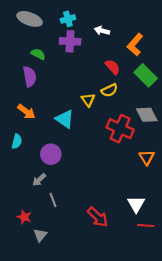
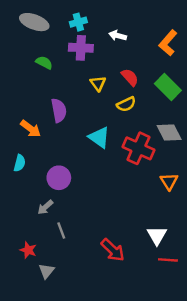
orange L-shape: (135, 45) -> (168, 43), moved
purple semicircle: (30, 76) -> (59, 110), moved
yellow triangle: (88, 100) -> (98, 83), moved
cyan triangle: (65, 119) -> (99, 137), moved

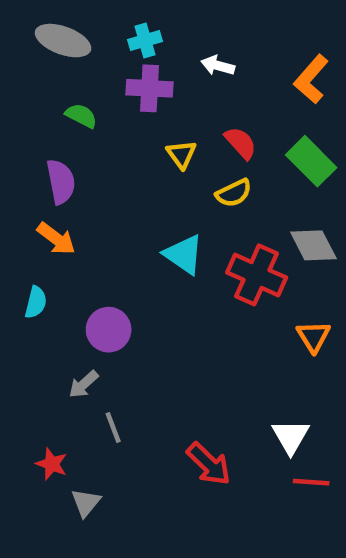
purple semicircle: (59, 110) -> (61, 182), moved

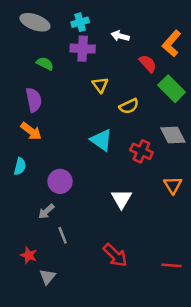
red semicircle: (241, 143) -> (148, 64), moved
red cross: (257, 275) -> (141, 151), size x0.7
white triangle: (291, 437) -> (121, 199), moved

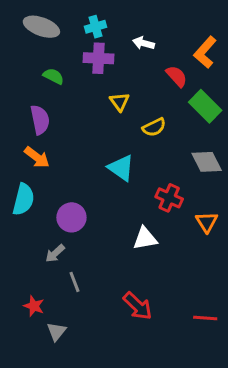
red cross: (141, 151) -> (169, 198), moved
cyan semicircle: (20, 166) -> (23, 199), size x1.5
white triangle: (121, 199) -> (145, 238), turned 50

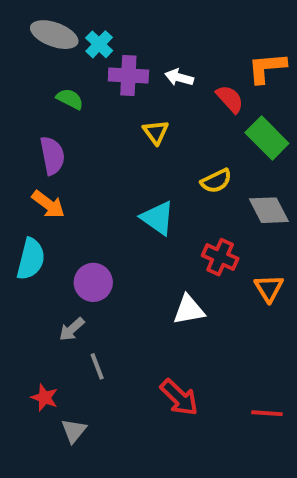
cyan cross: (96, 27) -> (99, 44), moved, turned -30
white arrow: (144, 43) -> (179, 77), moved
orange L-shape: (205, 52) -> (267, 68), turned 44
yellow semicircle: (154, 127) -> (216, 181), moved

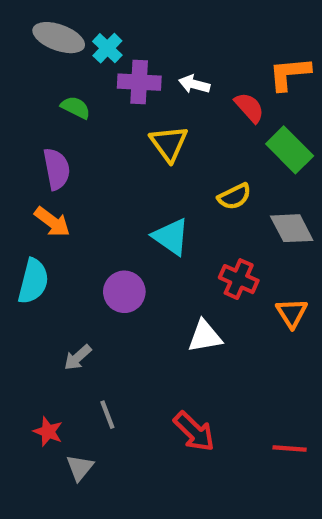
yellow triangle: (156, 132) -> (169, 144), size x1.4
purple circle: (93, 282) -> (124, 292), moved
gray line: (97, 366) -> (107, 415), moved

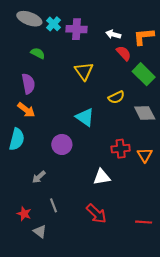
purple cross: (139, 82) -> (77, 29), moved
white arrow: (194, 84) -> (113, 34), moved
red cross: (239, 279) -> (121, 149), moved, turned -30
white triangle: (205, 336) -> (102, 177), moved
gray triangle: (80, 468) -> (40, 231), turned -32

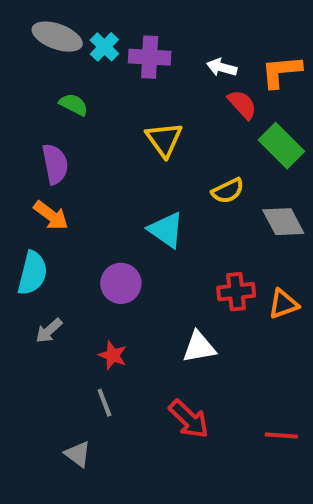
orange triangle: (145, 155) -> (283, 304), turned 42
gray arrow: (39, 177) -> (49, 331), moved
red star: (24, 214) -> (113, 355), moved

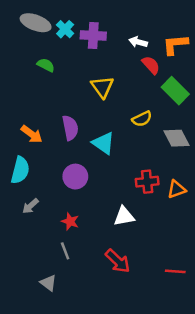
purple semicircle: (55, 164) -> (70, 128), moved

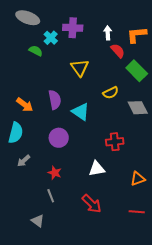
cyan cross: (65, 29) -> (51, 38), moved
white arrow: (138, 42) -> (108, 33), turned 72
orange triangle: (177, 189) -> (138, 179), moved

